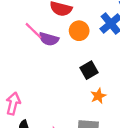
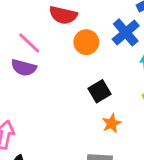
purple semicircle: (49, 39) -> (24, 68), moved

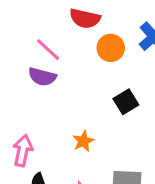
orange star: (112, 123) -> (83, 141), moved

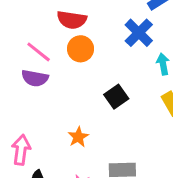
orange circle: (111, 48) -> (81, 49), moved

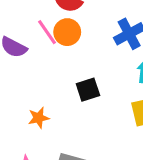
pink line: (39, 52) -> (47, 32), moved

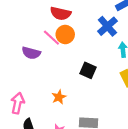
black square: (88, 90) -> (88, 70), turned -35

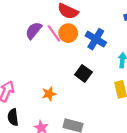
blue cross: (107, 26) -> (96, 39), moved, turned -30
purple semicircle: (31, 53) -> (34, 31), moved, turned 102

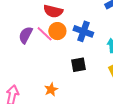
black square: (83, 73) -> (79, 65), turned -35

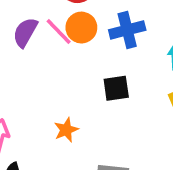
blue cross: (83, 31) -> (127, 30), turned -36

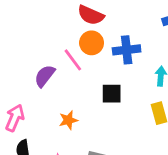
purple semicircle: (25, 32) -> (45, 76), moved
pink line: (59, 32) -> (73, 60), moved

